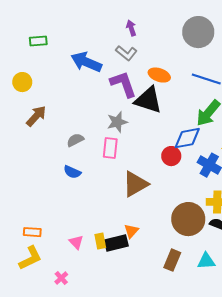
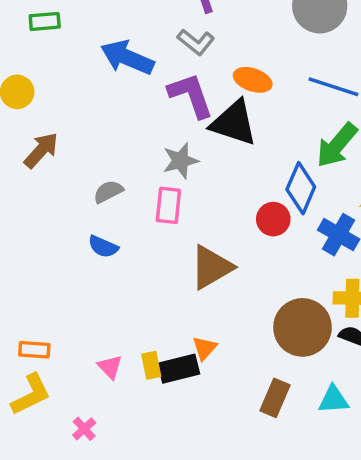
blue diamond: (187, 138) -> (301, 188), turned -56

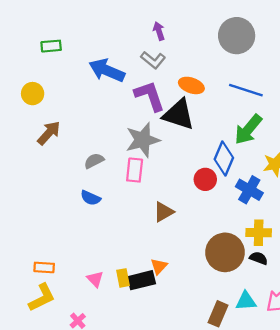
gray star: (180, 161) -> (143, 140), size x1.4
brown triangle: (211, 267) -> (164, 212), size x0.7
brown rectangle: (275, 398) -> (218, 314), moved

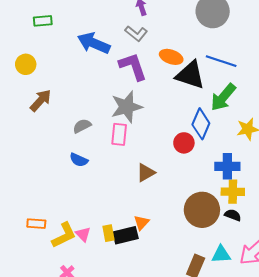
black triangle: (179, 114) -> (190, 75), moved
blue cross: (249, 190) -> (227, 166), moved, turned -30
yellow L-shape: (42, 298) -> (64, 235), moved

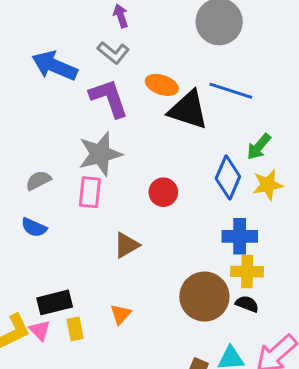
green arrow: (223, 97) -> (259, 147), moved, size x0.7
blue diamond: (201, 124) -> (228, 177), moved
red circle: (184, 143) -> (163, 192), moved
black rectangle: (126, 235) -> (55, 302), moved

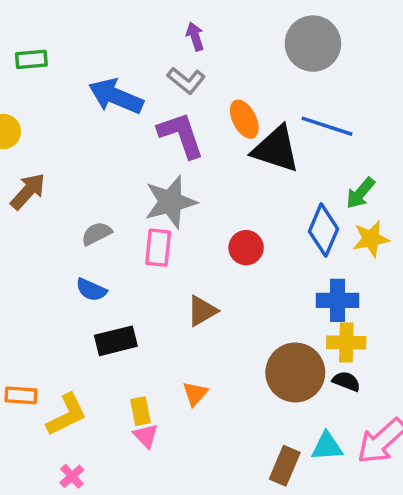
orange ellipse: (162, 85) -> (244, 119), turned 44
black rectangle: (55, 302) -> (116, 341), moved
pink triangle: (40, 330) -> (146, 436), moved

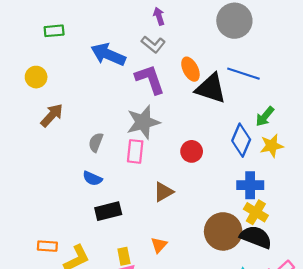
gray semicircle: (97, 234) -> (96, 142), turned -42
yellow cross: (346, 343) -> (256, 212), turned 30
black semicircle: (346, 381) -> (256, 237), size x1.8

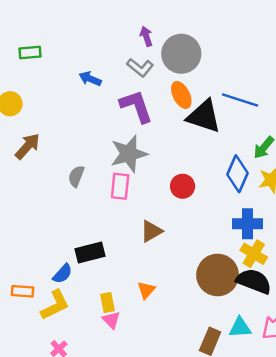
gray circle: (234, 21) -> (181, 54), moved
blue arrow: (108, 54) -> (90, 79), size x0.6
blue semicircle: (92, 178) -> (63, 274), moved, turned -72

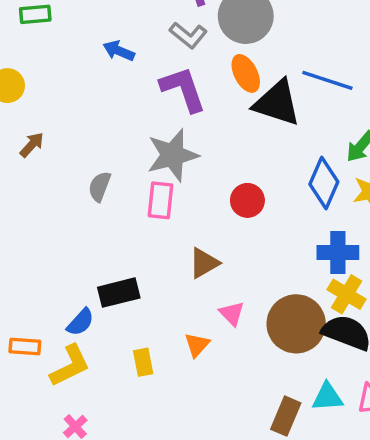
brown arrow: (28, 146) -> (32, 145), size x0.7
pink triangle: (111, 320) -> (232, 313), moved

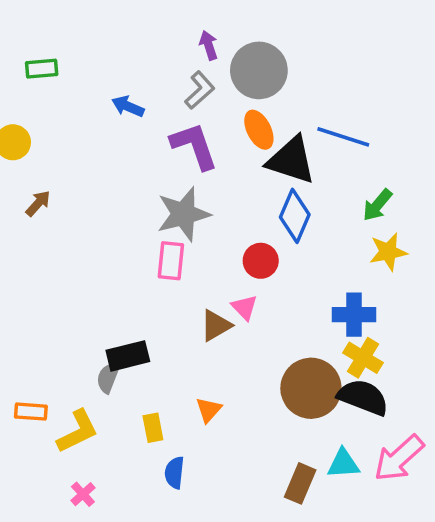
gray L-shape: (188, 35) -> (200, 90), turned -81
blue diamond: (324, 183) -> (295, 216), moved
gray semicircle: (100, 186) -> (108, 377), moved
pink triangle: (232, 313) -> (245, 307), moved
blue semicircle: (80, 322) -> (174, 473), moved, turned 144

